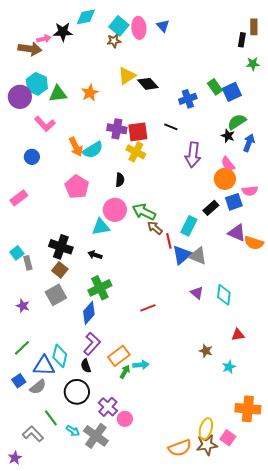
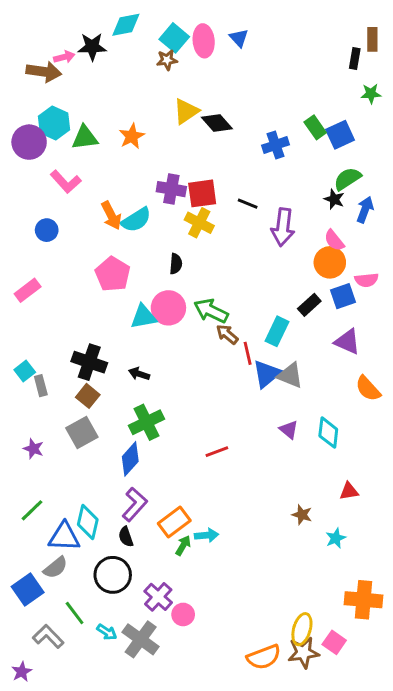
black line: (171, 127) -> (248, 204), moved
cyan triangle: (101, 227) -> (143, 317), moved
orange semicircle: (254, 243) -> (368, 389), moved, turned 30
blue square: (19, 381) -> (28, 590), moved, size x1.5

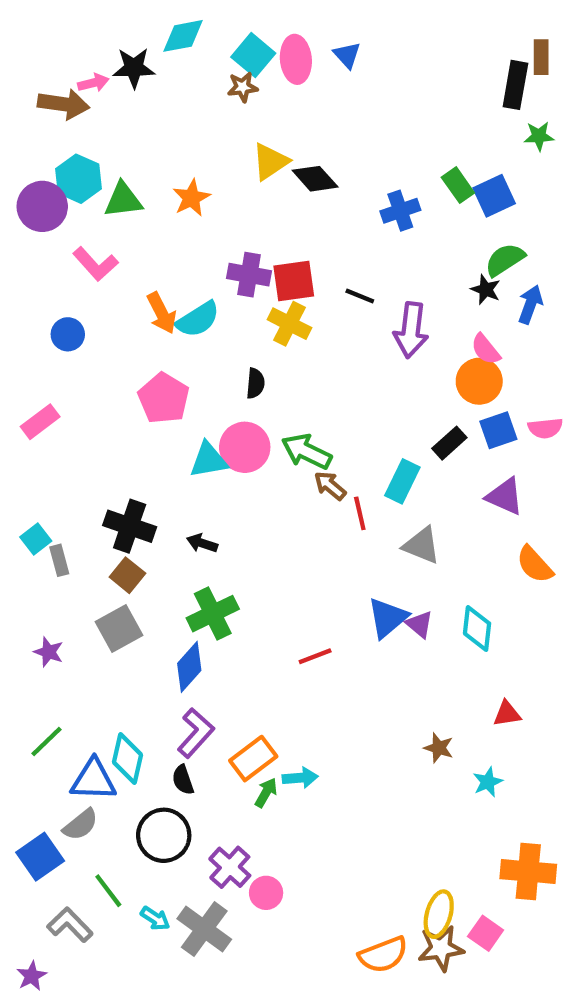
black rectangle: (355, 58) -> (515, 85), size x1.5
pink semicircle: (366, 280) -> (545, 428), moved
blue triangle: (267, 374) -> (388, 618), moved

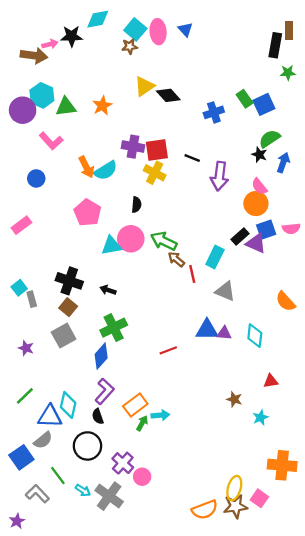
purple triangle: (505, 496) -> (256, 243), moved
blue triangle: (388, 618) -> (207, 330), turned 40
purple triangle: (420, 624) -> (224, 333), turned -35

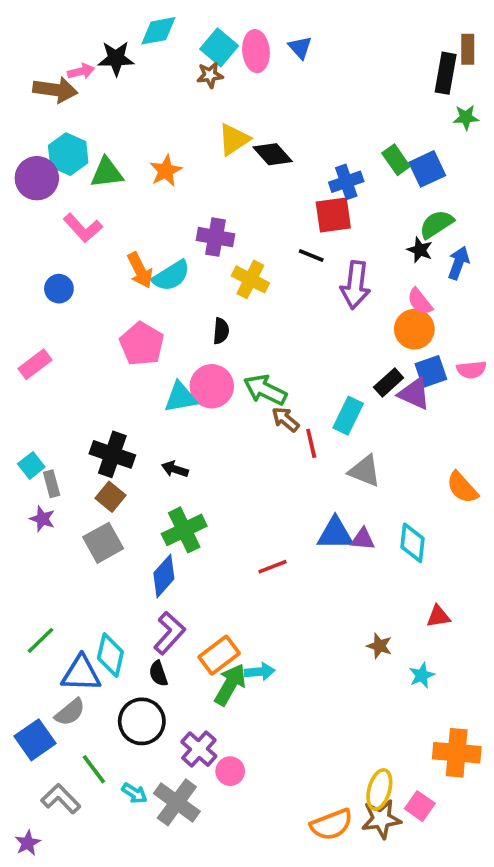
red square: (157, 150) -> (333, 215), moved
purple star: (26, 348) -> (42, 519), moved
green arrow: (142, 423) -> (230, 685), size x1.6

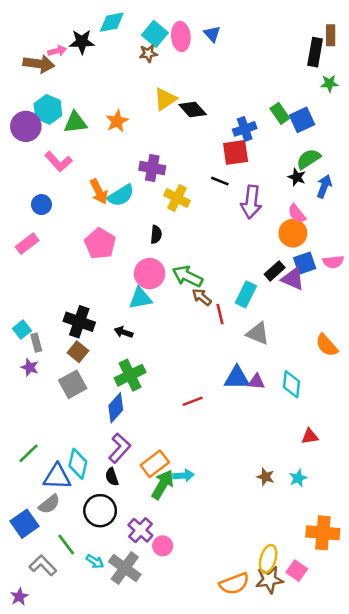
pink rectangle: (35, 364) -> (27, 244), moved
cyan triangle: (180, 397) -> (140, 298), moved
brown star: (379, 646) -> (266, 477), moved

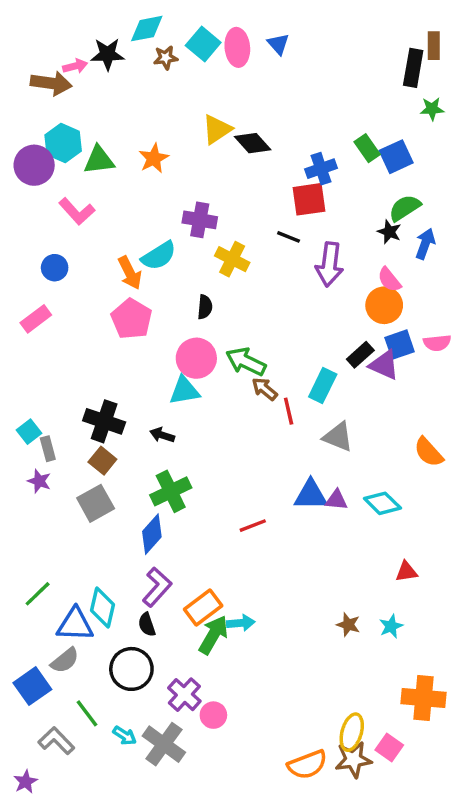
brown star: (148, 53) -> (166, 58), moved
orange arrow: (99, 192) -> (130, 273), moved
cyan diamond: (292, 384) -> (382, 503), turned -52

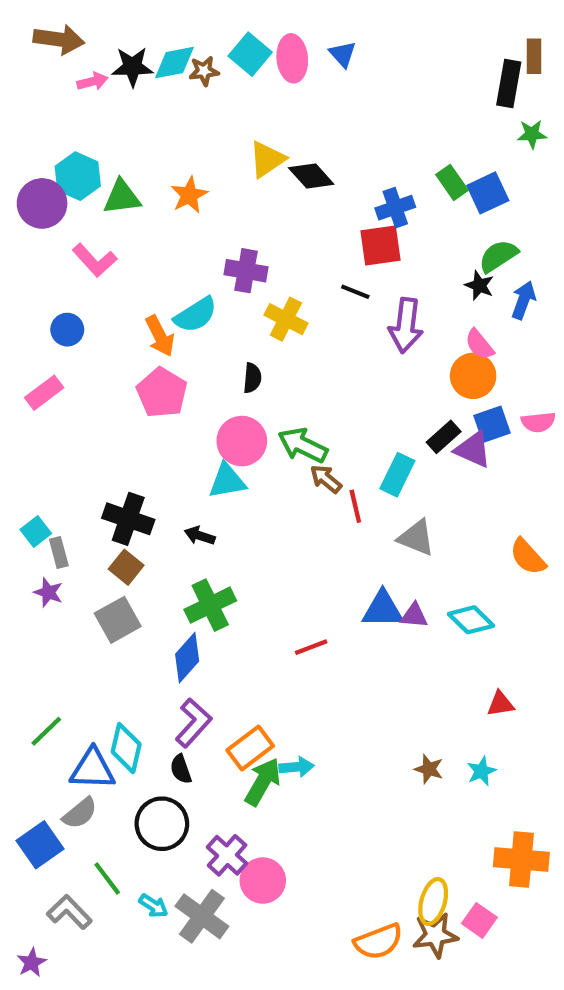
cyan diamond: (147, 29) -> (174, 63), moved
brown arrow: (51, 83) -> (59, 39), moved
pink circle: (213, 715) -> (263, 881), size x1.4

